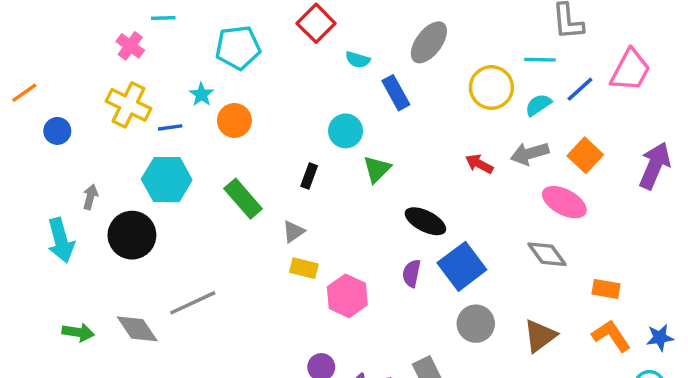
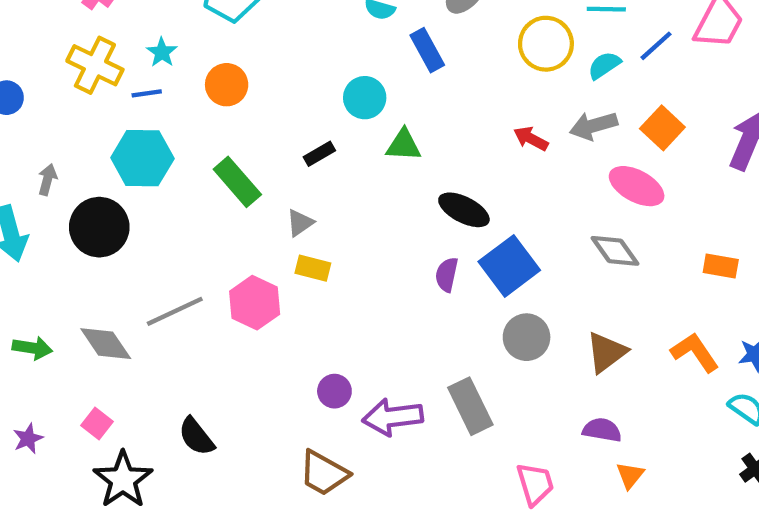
cyan star: (201, 94) -> (162, 52), moved
green triangle: (377, 169) -> (404, 145), turned 48
black rectangle: (309, 176) -> (319, 154), turned 40
orange rectangle: (606, 289) -> (721, 266), moved
pink hexagon: (347, 296) -> (255, 303), moved

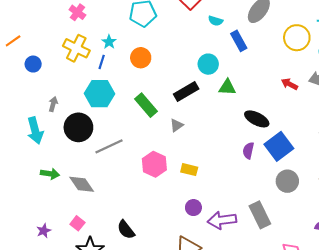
blue line: (147, 93) -> (102, 62), turned -64
black rectangle: (319, 154) -> (186, 91), size x1.6
yellow rectangle: (313, 268) -> (189, 170), moved
gray line: (175, 311) -> (109, 146), moved
green arrow: (32, 348) -> (50, 174), moved

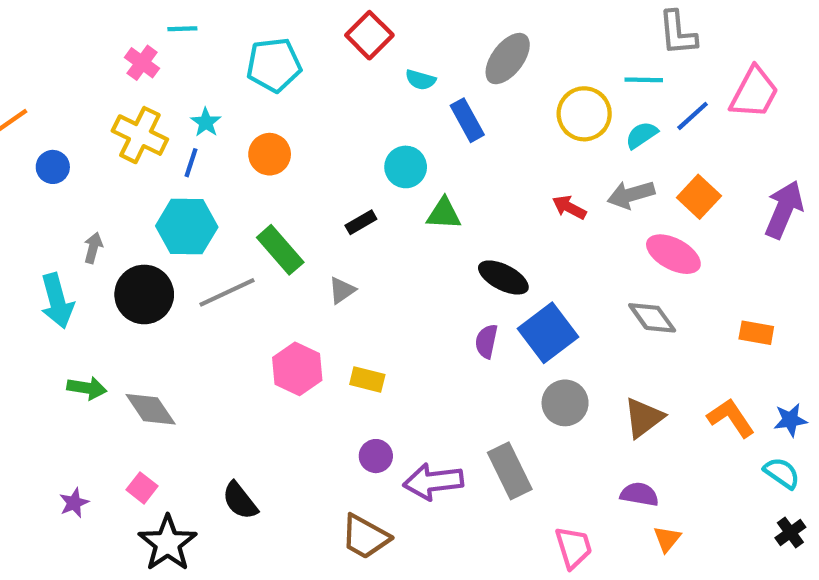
black rectangle: (186, 91) -> (361, 222), size x0.6
gray line: (109, 146) -> (227, 292), moved

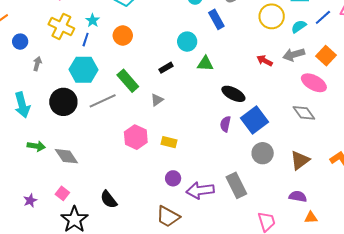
gray arrow: (93, 248) -> (37, 64), moved
orange triangle: (667, 539) -> (311, 218), turned 48

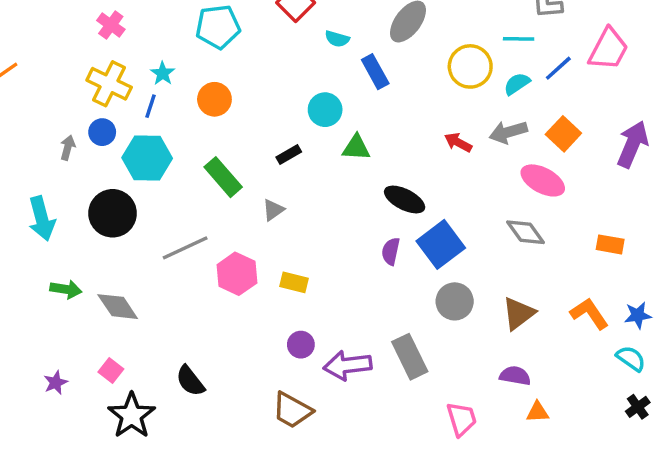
blue circle: (20, 42) -> (102, 132), moved
gray line: (103, 101) -> (185, 248), moved

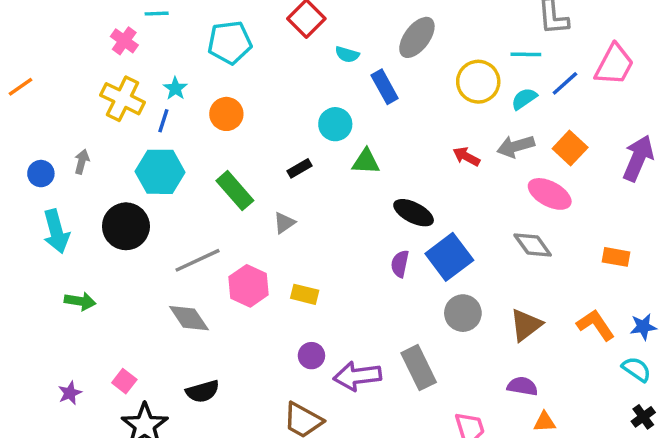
blue circle: (102, 132) -> (41, 174), moved
gray diamond: (118, 307) -> (189, 318), moved
black semicircle: (190, 381) -> (203, 391), turned -68

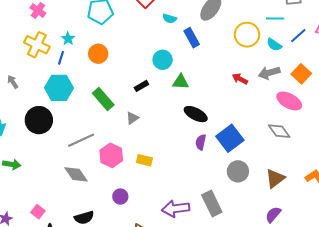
cyan semicircle: (524, 99) -> (274, 45), turned -112
gray arrow: (82, 162) -> (13, 82), turned -48
black ellipse: (414, 213) -> (196, 114), moved
purple circle: (311, 356) -> (120, 197), moved
purple semicircle: (522, 386) -> (273, 215), turned -60

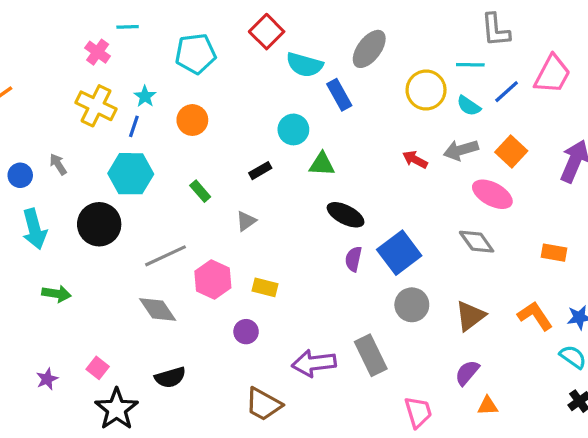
cyan semicircle: (170, 19) -> (304, 65), size x1.6
green rectangle: (103, 99) -> (200, 191), size x0.6
purple circle: (120, 197) -> (246, 332), moved

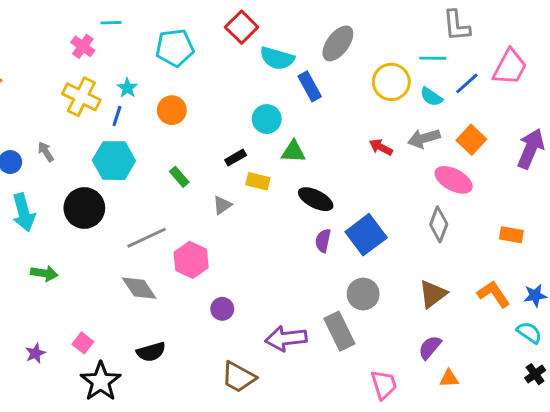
gray diamond: (477, 242) -> (439, 224), turned 56
yellow rectangle: (265, 287) -> (258, 181), moved
gray circle: (412, 305) -> (363, 294), moved

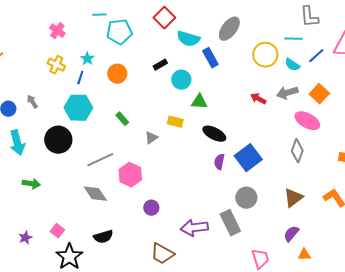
cyan line: (111, 23) -> (99, 15), moved
yellow cross: (81, 97) -> (56, 65), size x0.7
black rectangle: (236, 158) -> (160, 65), moved

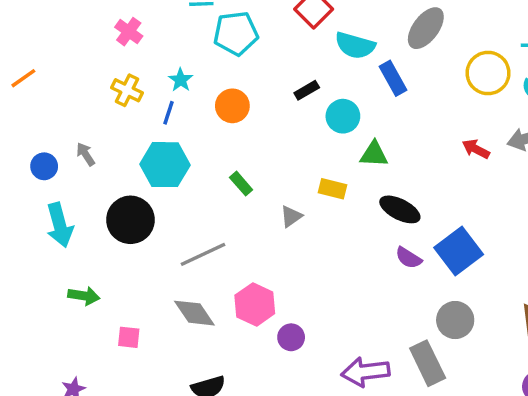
purple semicircle: (219, 162) -> (409, 258), turned -70
pink hexagon: (130, 175) -> (255, 304), moved
pink square: (57, 231) -> (129, 337), moved, turned -32

